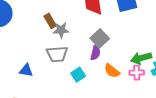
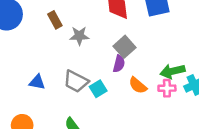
brown rectangle: (50, 21) -> (55, 20), moved
gray trapezoid: (57, 54) -> (76, 81), moved, turned 30

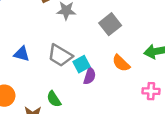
purple semicircle: (119, 64) -> (90, 76), moved
pink cross: (167, 88) -> (151, 91), moved

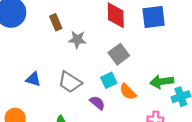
cyan square: (82, 64) -> (109, 80), moved
purple semicircle: (90, 76) -> (97, 103), turned -70

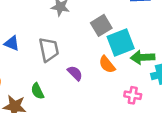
cyan square: (109, 80) -> (121, 43), moved, size x1.6
gray trapezoid: (70, 82) -> (49, 50), turned -140

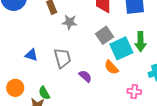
green arrow: (143, 57) -> (140, 42), moved, turned -84
green semicircle: (37, 91) -> (44, 93), moved

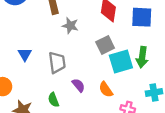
blue triangle: (31, 55) -> (25, 54), turned 32
orange semicircle: (111, 67) -> (106, 89), moved
green semicircle: (44, 93) -> (53, 100), moved

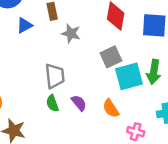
blue triangle: (25, 54) -> (24, 25), moved, turned 32
green semicircle: (53, 100) -> (52, 103), moved

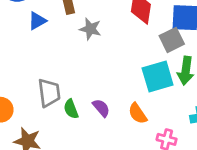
gray square: (111, 57) -> (172, 40), moved
gray trapezoid: (55, 76) -> (49, 93), moved

